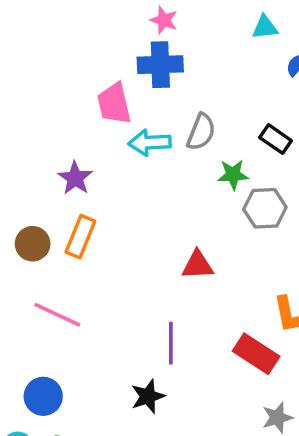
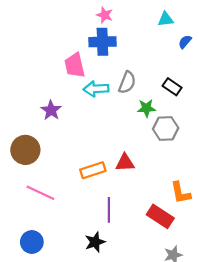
orange rectangle: (80, 237) -> (93, 170), moved, turned 50
brown circle: (33, 244) -> (25, 150), size x1.4

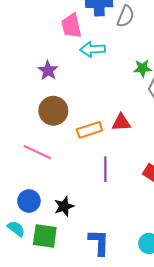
gray semicircle: (127, 82) -> (126, 16), moved
brown circle: (25, 150) -> (53, 111), moved
black star: (95, 242) -> (64, 206), moved

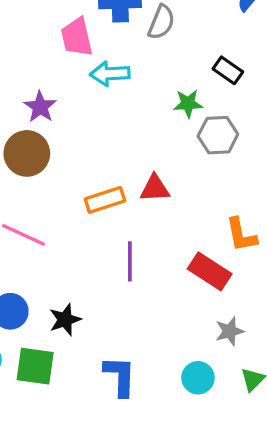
brown circle: (53, 111) -> (27, 153), moved

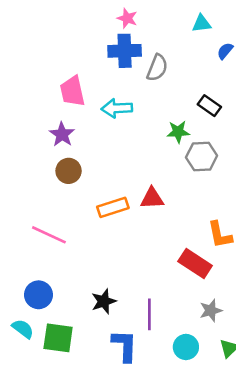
pink trapezoid: (77, 37) -> (72, 91), moved
brown circle: (27, 153) -> (69, 171), moved, size x0.7
purple line: (130, 261) -> (149, 314), moved
black star: (65, 320) -> (104, 301), moved

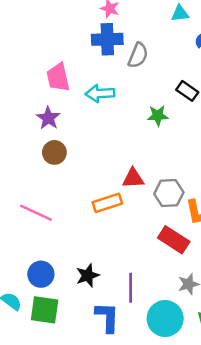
gray hexagon: (202, 157) -> (169, 193), moved
orange rectangle: (113, 207) -> (107, 203), moved
blue circle: (39, 295) -> (41, 274), moved
cyan circle: (186, 347) -> (165, 318), size x1.5

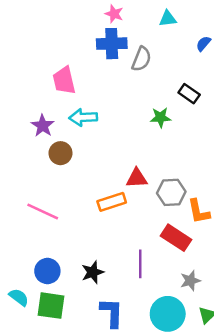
cyan triangle: (180, 13) -> (168, 19), moved
cyan arrow: (100, 93) -> (83, 117), moved
purple star: (48, 118) -> (43, 126), moved
purple line: (131, 288) -> (140, 264), moved

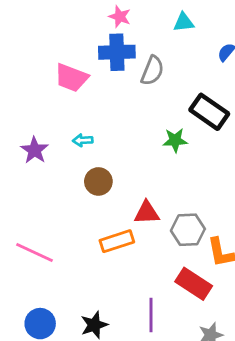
pink trapezoid: (64, 81) -> (71, 78), moved, turned -56
black rectangle: (189, 94) -> (209, 112), size x1.5
cyan arrow: (83, 117) -> (83, 140), size x0.6
brown circle: (61, 153) -> (98, 181), moved

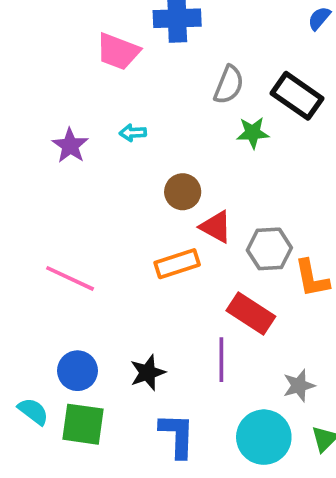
gray semicircle: (152, 71) -> (229, 85), moved
brown circle: (98, 181) -> (183, 192), moved
red triangle: (147, 213) -> (216, 227), turned 32
red rectangle: (194, 284) -> (251, 313), moved

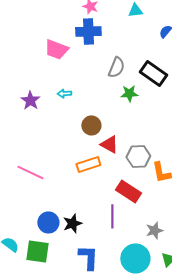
blue circle: (77, 371) -> (48, 222), moved

